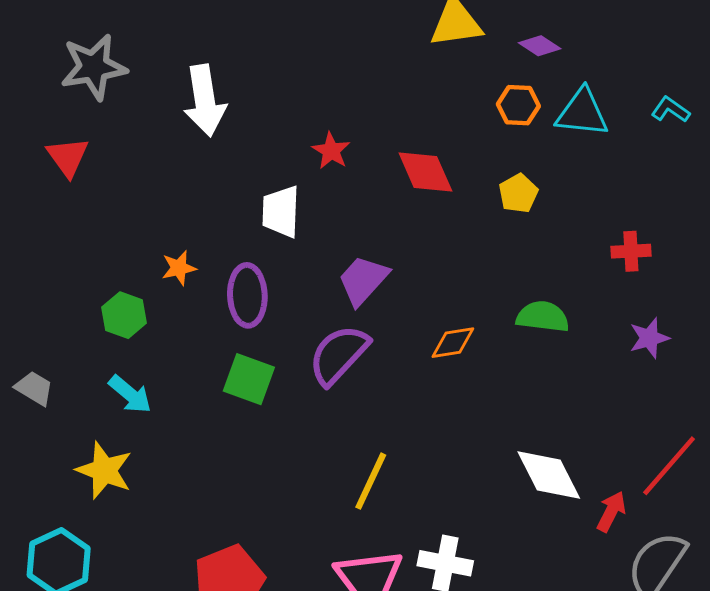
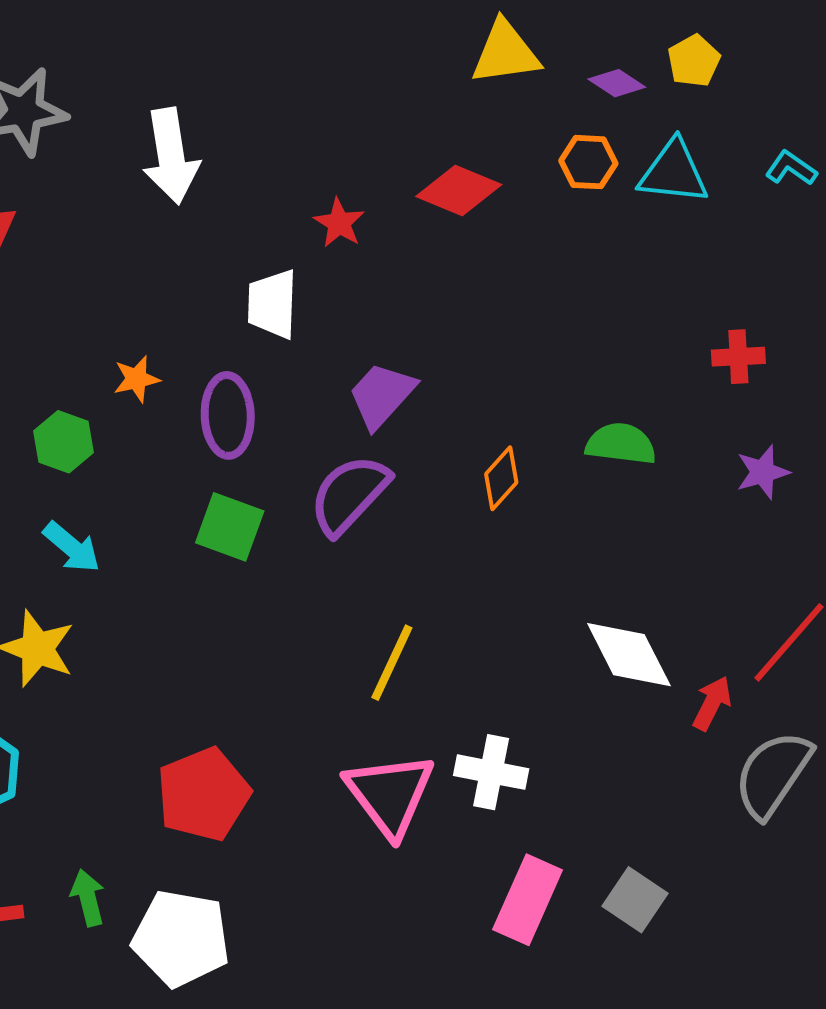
red diamond: (425, 172) -> (459, 190), moved, turned -44
yellow pentagon: (518, 193) -> (694, 61), moved
orange diamond: (453, 343) -> (501, 478), turned -39

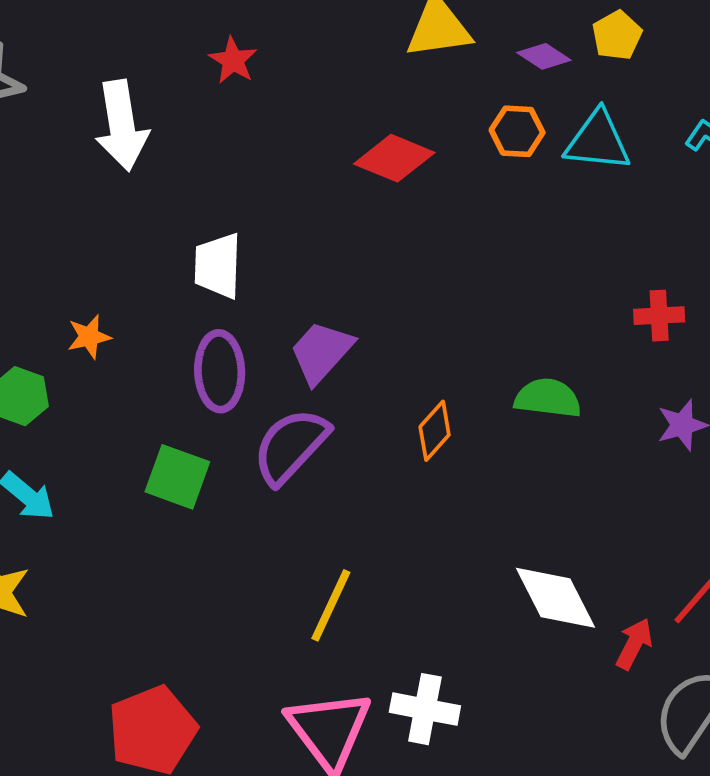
red star: (339, 223) -> (233, 60), moved
purple ellipse: (228, 415) -> (220, 371), moved

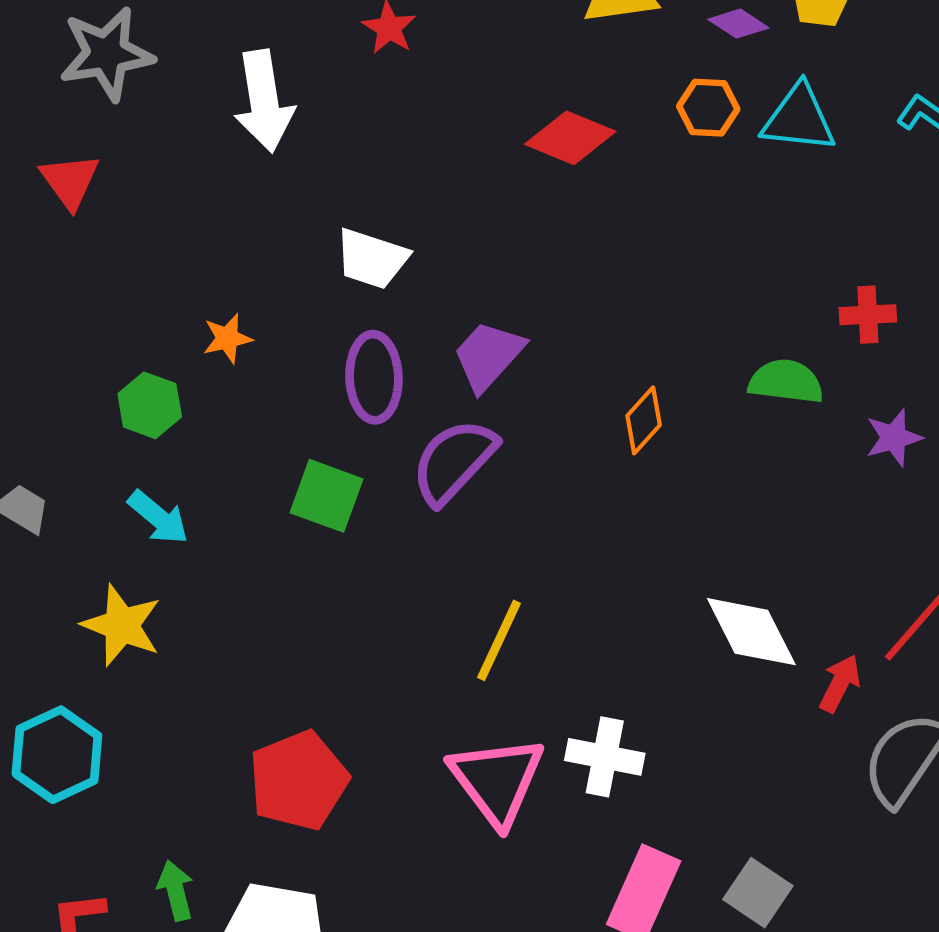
white trapezoid: (218, 266) -> (372, 259), turned -74
green semicircle: (548, 398) -> (786, 382), moved
orange diamond: (435, 431) -> (644, 420), moved

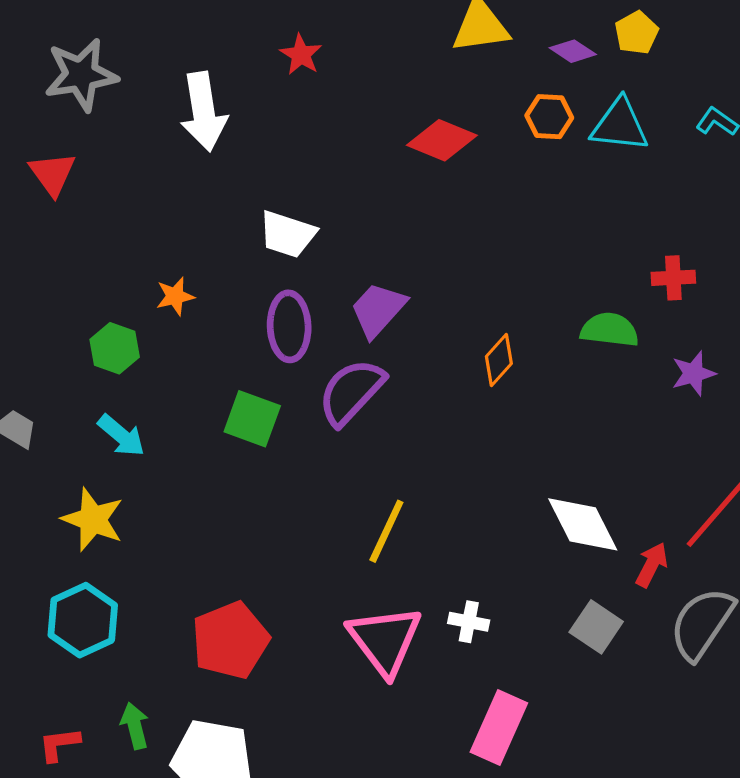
cyan hexagon: (57, 755) -> (83, 620), moved
white cross: (605, 757) -> (469, 622), size x0.7
gray square: (758, 893) -> (596, 627), moved

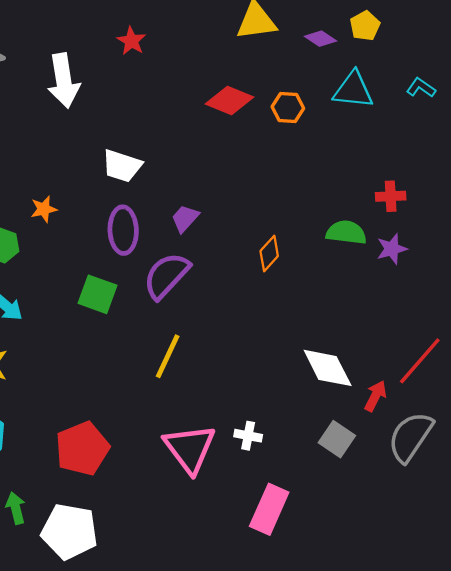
orange hexagon: (549, 117) -> (288, 108), moved
purple trapezoid: (378, 310) -> (185, 218), size x0.7
purple star: (694, 373) -> (392, 249), moved
yellow line: (386, 531) -> (168, 356), moved

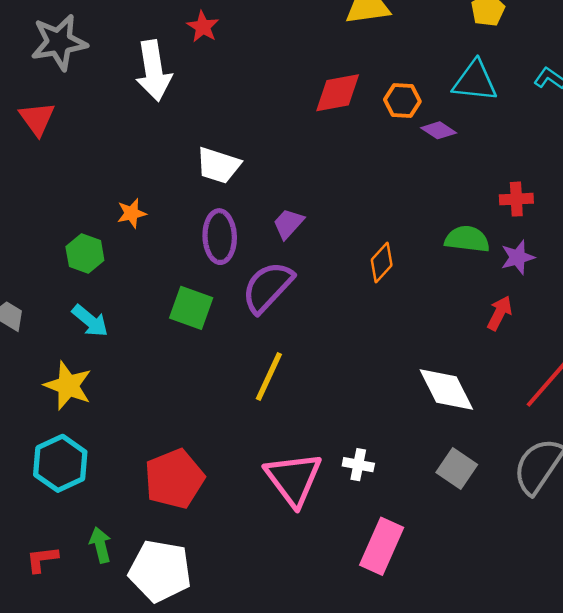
purple diamond: (321, 39) -> (439, 130), moved
red star: (131, 41) -> (203, 27), moved
red diamond: (229, 100) -> (338, 93), turned -33
red arrow: (375, 396) -> (500, 313), moved

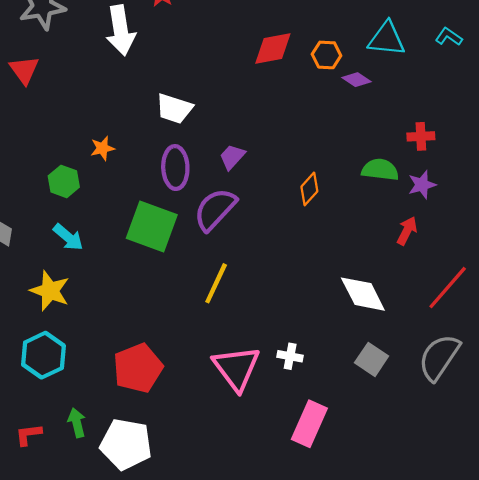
green square: (191, 308) -> (152, 227), size x1.4

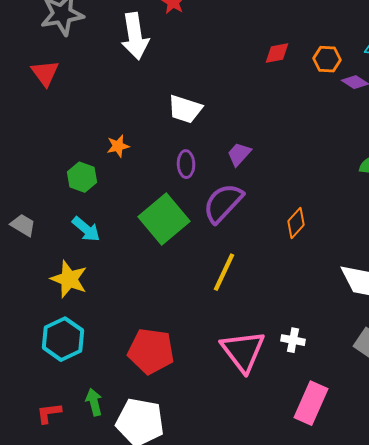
red diamond: (273, 49) -> (277, 53), size x0.7
purple ellipse: (175, 168) -> (186, 164), size x0.7
orange diamond: (309, 189) -> (296, 223), moved
green square: (152, 227) -> (164, 219), turned 30
red pentagon: (138, 368) -> (151, 351), turned 30

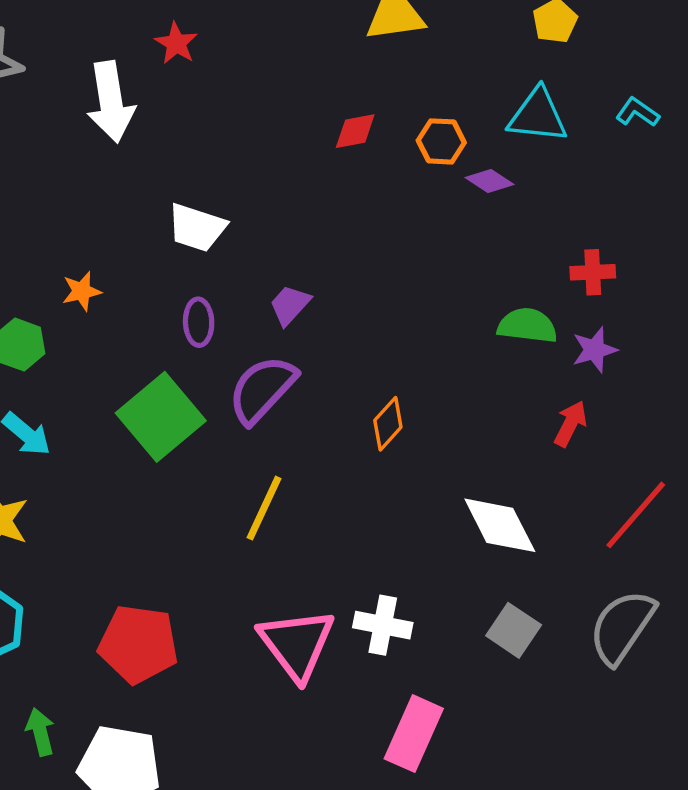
white cross: (293, 340) -> (383, 625), size x1.4

